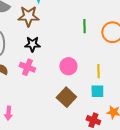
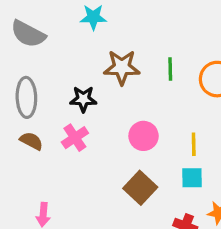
brown star: (28, 16) -> (122, 67), moved
pink cross: (27, 67) -> (75, 138), turned 35

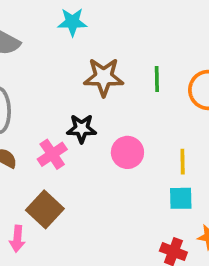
black star: (83, 99) -> (82, 129), moved
brown square: (140, 188) -> (45, 209), moved

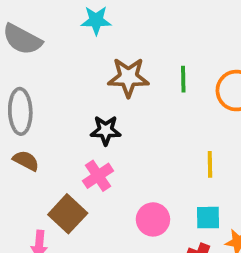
pink circle: (127, 152) -> (153, 219), moved
pink cross: (52, 154) -> (98, 176), moved
cyan square: (181, 198) -> (208, 218), moved

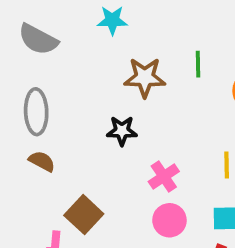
green line: (183, 79) -> (198, 64), moved
pink cross: (98, 176) -> (164, 176), moved

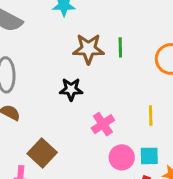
green line: (198, 64) -> (120, 47), moved
pink circle: (169, 220) -> (122, 157), moved

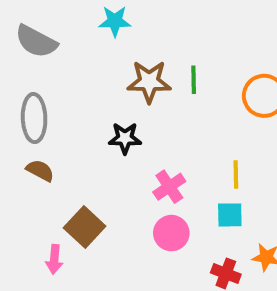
cyan square: (149, 156) -> (230, 215), moved
pink circle: (122, 157) -> (171, 233), moved

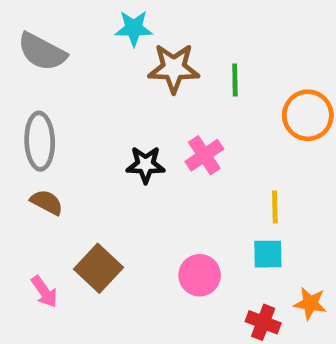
green line: (194, 80) -> (235, 80), moved
brown star: (149, 82) -> (174, 68), moved
pink cross: (169, 187) -> (204, 155), moved
pink arrow: (54, 259) -> (44, 292), moved, turned -40

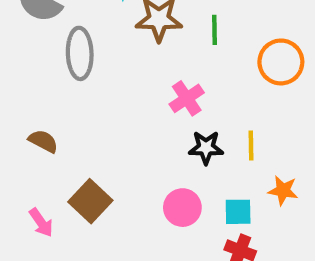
gray ellipse: (40, 141) -> (80, 53), moved
black star: (146, 165) -> (206, 148), moved
cyan square: (268, 254) -> (238, 212), moved
orange star: (310, 303) -> (283, 190), moved

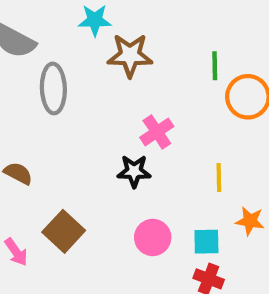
green line: (215, 30) -> (215, 66), moved
black star: (206, 148) -> (134, 171), moved

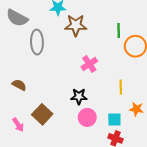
black star: (134, 171) -> (79, 96), moved

